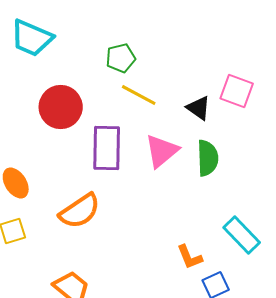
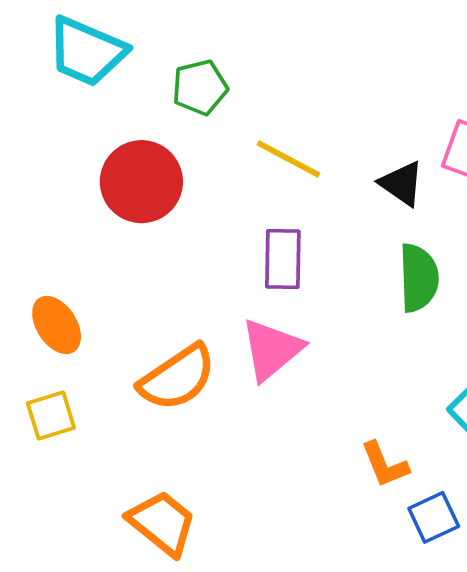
green pentagon: (121, 58) -> (200, 87), moved
purple rectangle: (107, 148) -> (283, 259), moved, size x0.7
pink triangle: (162, 151) -> (272, 349), moved

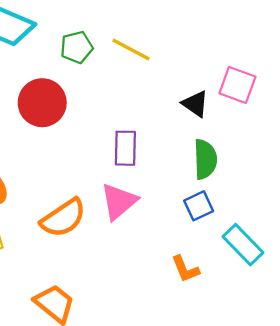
yellow line: (289, 159) -> (131, 49), moved
blue square: (434, 517) -> (199, 206), moved

